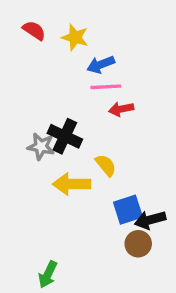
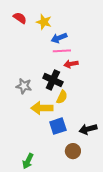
black cross: (65, 136) -> (53, 80), moved
yellow semicircle: (106, 165) -> (62, 97), turned 64
blue square: (128, 210) -> (58, 126), moved
brown circle: (138, 244) -> (73, 151), moved

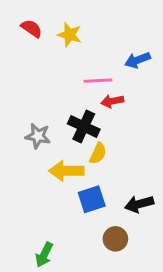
blue arrow: (59, 38) -> (138, 60), moved

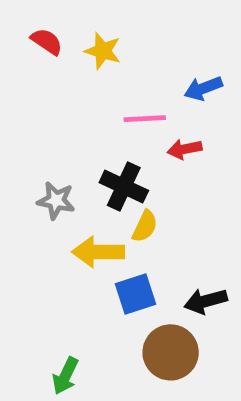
red arrow: (112, 101) -> (185, 149), moved
brown circle: (115, 239) -> (171, 352), size x1.5

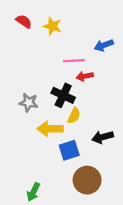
red arrow: (185, 149) -> (85, 76), moved
black arrow: (206, 301) -> (103, 137), moved

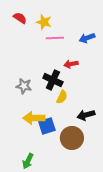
pink line: (74, 61) -> (55, 38), moved
yellow arrow: (50, 129) -> (34, 118), moved
blue square: (69, 150) -> (47, 126), moved
brown circle: (87, 180) -> (72, 138), moved

